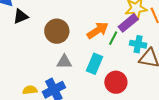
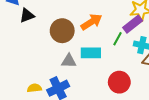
orange arrow: (98, 30) -> (92, 22), moved
cyan rectangle: (95, 64) -> (91, 53), moved, turned 66

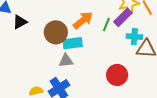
green line: (117, 39) -> (106, 25), moved
cyan rectangle: (91, 53) -> (73, 43), moved

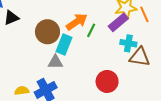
green line: (106, 25) -> (91, 30), moved
cyan rectangle: (73, 43) -> (64, 44), turned -66

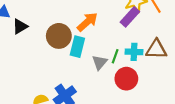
green line: (91, 30) -> (115, 56), moved
cyan cross: (128, 43) -> (134, 52), moved
gray triangle: (55, 62) -> (100, 62), moved, turned -42

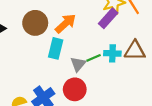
brown circle: (59, 36) -> (35, 23), moved
green line: (115, 56) -> (94, 58), turned 48
red circle: (126, 79) -> (75, 89), moved

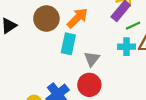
green line: (94, 58) -> (133, 26), moved

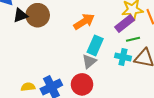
brown circle: (46, 19) -> (38, 15), moved
cyan rectangle: (68, 44) -> (95, 45), moved

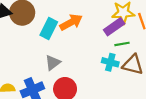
cyan rectangle: (95, 45) -> (49, 29), moved
gray triangle: (89, 61) -> (53, 63), moved

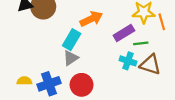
purple rectangle: (114, 27) -> (124, 33), moved
cyan rectangle: (49, 29) -> (72, 40), moved

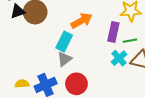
purple rectangle: (124, 33) -> (113, 32), turned -42
cyan cross: (128, 61) -> (119, 58), turned 35

